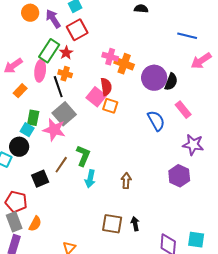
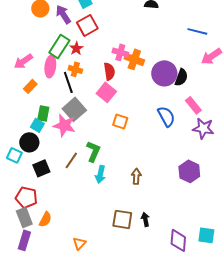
red semicircle: (106, 87) -> (109, 71), moved
orange square: (110, 106) -> (120, 121), moved
purple star: (193, 145) -> (203, 128), moved
black square: (40, 179) -> (41, 168), moved

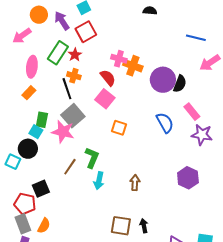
pink arrow: (23, 61) -> (22, 36), moved
pink ellipse: (50, 66) -> (32, 67), moved
red semicircle: (109, 71) -> (108, 78), turned -30
black square: (41, 168) -> (41, 189), moved

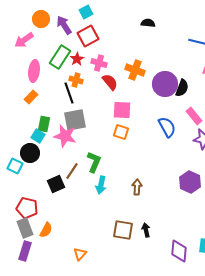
black semicircle: (150, 11) -> (148, 23), moved
pink cross: (119, 59) -> (99, 63), moved
pink square: (105, 99) -> (122, 110), moved, turned -36
gray square: (73, 116) -> (75, 120), turned 30
black square: (41, 189) -> (56, 184), moved

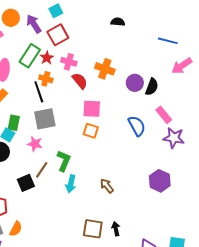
purple circle: (165, 84) -> (135, 83), size x0.7
pink star: (65, 136) -> (35, 144), moved, size x0.7
brown arrow: (137, 187) -> (107, 186), turned -42

